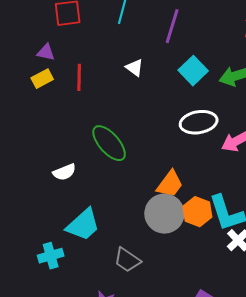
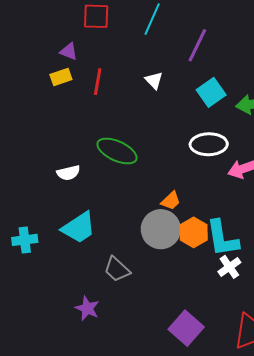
green ellipse: (109, 143) -> (117, 151), turned -33
orange trapezoid: (170, 184) -> (171, 201), size x0.7
cyan cross: (51, 256) -> (25, 240), moved

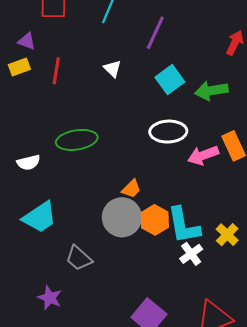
green ellipse: (117, 151) -> (77, 140), turned -33

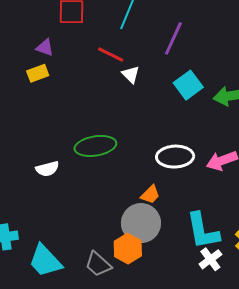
red line: (56, 71) -> (111, 55), moved, turned -72
white ellipse: (168, 132) -> (175, 157), moved
cyan trapezoid: (40, 217) -> (45, 261), moved, turned 81
orange hexagon: (155, 220) -> (128, 249), moved

